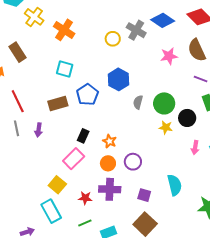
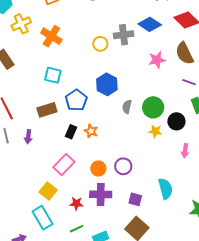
yellow cross: (34, 17) -> (21, 24), turned 30
gray cross: (136, 30) -> (124, 35), turned -36
black rectangle: (83, 136) -> (71, 132), moved
orange star: (110, 141) -> (91, 131), moved

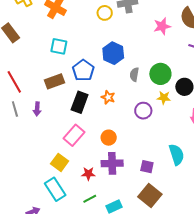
orange star: (91, 131) -> (108, 97), moved
black rectangle: (71, 132) -> (80, 102), size x1.5
purple circle: (123, 166) -> (143, 111), moved

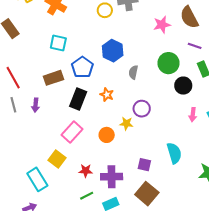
green circle: (160, 74) -> (168, 63), moved
yellow star: (164, 98) -> (126, 124), moved
purple cross: (112, 163) -> (112, 177), moved
cyan rectangle: (55, 189) -> (37, 179), moved

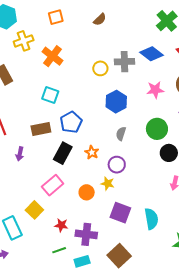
blue hexagon: (113, 51) -> (116, 102), moved
purple circle: (142, 109) -> (117, 165), moved
purple square: (144, 165) -> (120, 213), moved, size x1.5

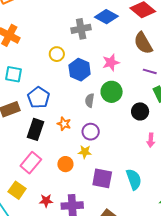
yellow circle: (100, 68) -> (57, 54), moved
pink star: (155, 90) -> (111, 63), moved
green circle: (157, 129) -> (112, 92), moved

